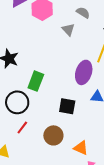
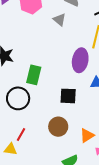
red line: (22, 128) -> (21, 135), moved
orange triangle: (81, 148) -> (87, 135), turned -49

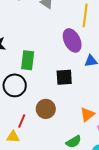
purple ellipse: (80, 60) -> (72, 40), turned -30
brown circle: (58, 127) -> (46, 109), moved

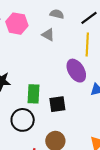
black square: (64, 77) -> (57, 104), moved

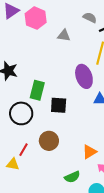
gray semicircle: (57, 14) -> (90, 18), moved
gray triangle: (48, 35) -> (64, 35), turned -32

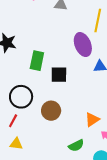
black circle: (21, 113) -> (21, 97), moved
red line: (23, 150) -> (13, 121), moved
yellow triangle: (13, 164) -> (16, 144), moved

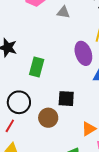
black square: (59, 75) -> (66, 99), moved

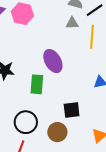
gray triangle: (63, 12) -> (72, 23), moved
purple ellipse: (83, 53) -> (53, 61), moved

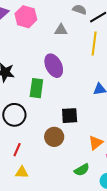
gray triangle: (72, 23) -> (61, 30), moved
black circle: (26, 122) -> (14, 115), moved

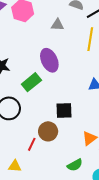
green rectangle: (36, 88) -> (31, 82), turned 42
red line: (17, 150) -> (32, 144), moved

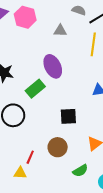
brown circle: (48, 131) -> (58, 147), moved
red line: (32, 144) -> (30, 157), moved

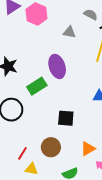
yellow triangle: (20, 173) -> (31, 169), moved

